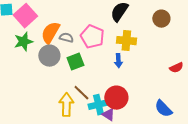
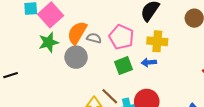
blue arrow: (118, 61) -> (149, 62), turned 88
green square: (75, 62) -> (124, 66), moved

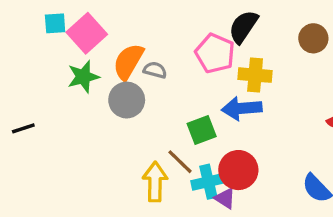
pink pentagon: (121, 37) -> (215, 53), moved
blue arrow: (149, 62) -> (242, 108), size x1.6
green square: (124, 66) -> (202, 130), moved

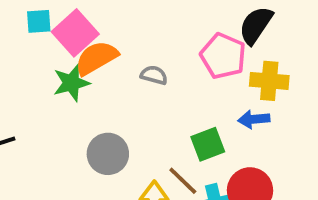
orange semicircle: (128, 62) -> (96, 58), moved, turned 30
gray circle: (127, 100) -> (108, 154), moved
blue arrow: (242, 108) -> (254, 119), size x0.7

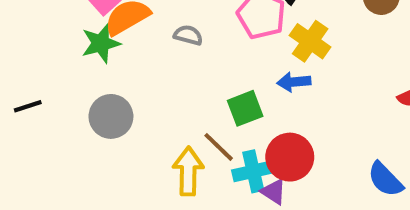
yellow cross: (269, 81) -> (310, 41), turned 30
gray circle: (108, 154) -> (111, 116), moved

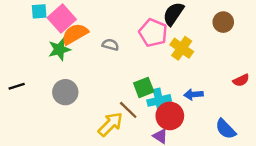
blue arrow: (294, 82) -> (194, 95), moved
yellow arrow: (188, 171) -> (110, 124), turned 44
cyan cross: (253, 171) -> (159, 100), moved

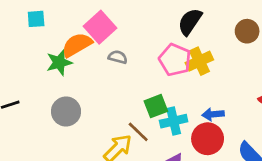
pink square: (62, 19) -> (100, 27), moved
pink pentagon: (153, 33) -> (175, 60), moved
yellow cross: (182, 48) -> (199, 61), turned 30
red circle: (170, 116) -> (208, 139), moved

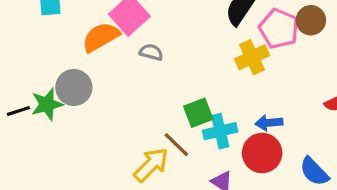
pink pentagon: (175, 60) -> (279, 29), moved
green star: (59, 63) -> (47, 104), moved
gray circle: (66, 112) -> (74, 87), moved

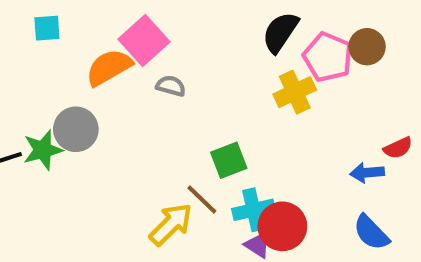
blue arrow: (269, 123) -> (367, 173), moved
cyan cross: (220, 131) -> (253, 210), moved
red circle: (262, 153) -> (282, 226), moved

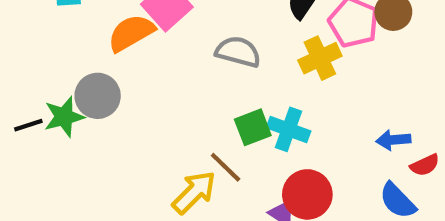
gray semicircle: (171, 86) -> (238, 52), moved, size x1.5
red semicircle: (398, 148) -> (425, 165), moved
cyan cross: (253, 210) -> (288, 129), moved, turned 33

